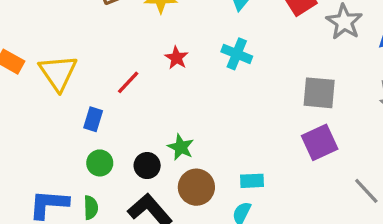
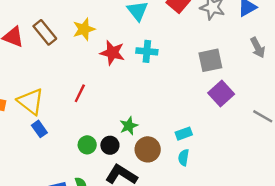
red star: (176, 58) -> (112, 53), moved, size x1.5
blue rectangle: (93, 119) -> (39, 129), moved, turned -35
green star: (181, 147) -> (129, 126), turned -30
green circle: (100, 163) -> (87, 145), moved

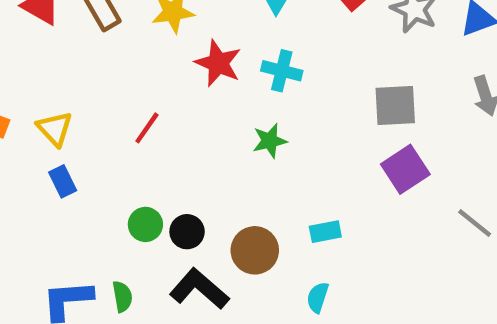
yellow triangle: (31, 101) -> (55, 129), size x0.7
green star: (129, 126) -> (270, 141), moved
cyan semicircle: (184, 157) -> (318, 297), moved

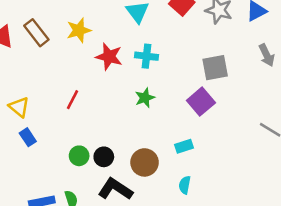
purple square: (405, 169) -> (201, 102), moved

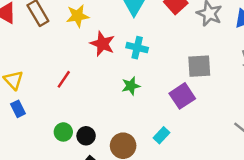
cyan rectangle: (184, 146) -> (162, 135), turned -35

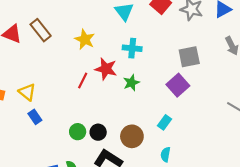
yellow star: (77, 16) -> (85, 39), moved, turned -30
red star: (102, 44) -> (106, 69), moved
red line: (64, 79) -> (83, 80), moved

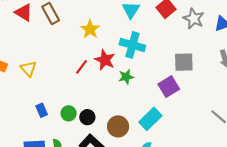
cyan cross: (132, 48) -> (132, 45), size x1.4
blue rectangle: (35, 117) -> (42, 110), moved
cyan rectangle: (165, 122) -> (150, 119), size x1.6

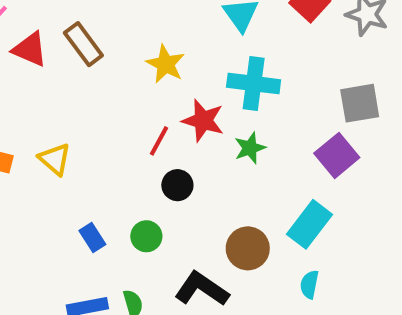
black circle: (87, 117) -> (177, 185), moved

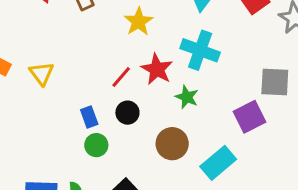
green star: (250, 148) -> (187, 97), turned 30
blue rectangle: (92, 238) -> (89, 117), moved
brown circle: (248, 248) -> (172, 144), moved

